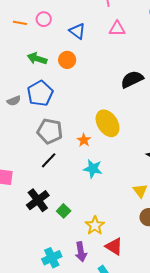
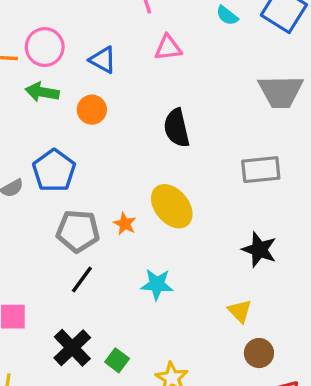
pink circle: (44, 19) -> (45, 47), size x1.5
green arrow: (37, 59) -> (42, 92), moved
black semicircle: (132, 79) -> (177, 128), moved, turned -70
orange star: (84, 140) -> (125, 224), moved

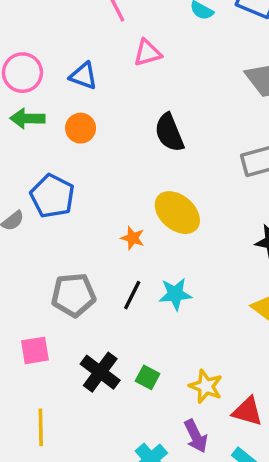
gray pentagon: (78, 231) -> (74, 295), moved
black line: (82, 280) -> (132, 295), moved

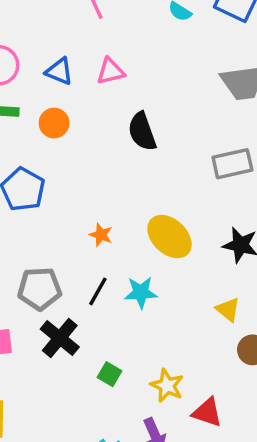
pink triangle: (147, 53) -> (111, 71), moved
yellow ellipse: (177, 213) -> (170, 237), moved
black cross: (100, 372) -> (60, 338), moved

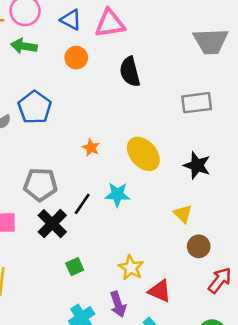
pink triangle: (111, 71) -> (110, 23), size x1.4
orange circle: (54, 123) -> (76, 58), moved
black line: (98, 291) -> (82, 204), moved
green square: (109, 374) -> (75, 267), moved, turned 30

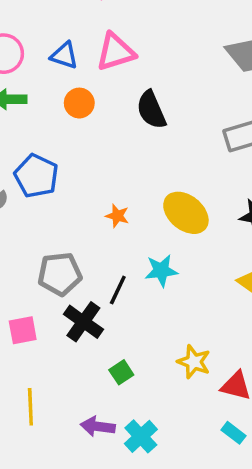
purple arrow: (118, 304) -> (98, 426), moved, turned 125

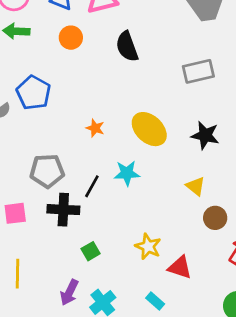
black cross: (83, 322) -> (63, 210), turned -36
purple arrow: (98, 426) -> (69, 292), turned -75
cyan rectangle: (234, 433) -> (155, 301), moved

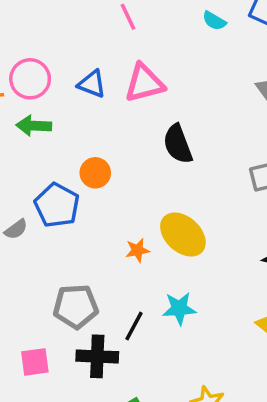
orange circle: (71, 38) -> (95, 173), moved
orange star: (95, 128) -> (137, 250), turned -30
yellow ellipse: (149, 129) -> (183, 234), moved

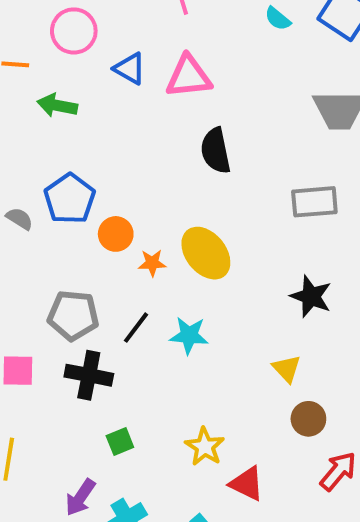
pink circle: (30, 79) -> (74, 31), moved
orange circle: (95, 173) -> (116, 234), moved
gray semicircle: (16, 229) -> (20, 219), turned -120
black line: (134, 326) -> (136, 328), moved

